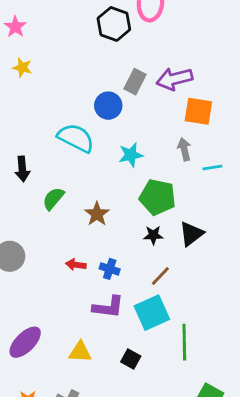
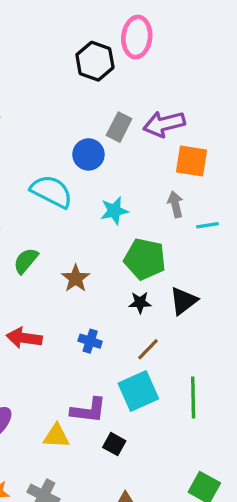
red arrow: (76, 265) -> (24, 338), moved, size x1.5
purple L-shape: (108, 307) -> (88, 410), moved
green line: (184, 342) -> (193, 397), moved

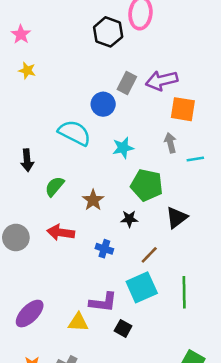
black star: (140, 303) -> (129, 219), moved
red arrow: (24, 338) -> (61, 233), moved

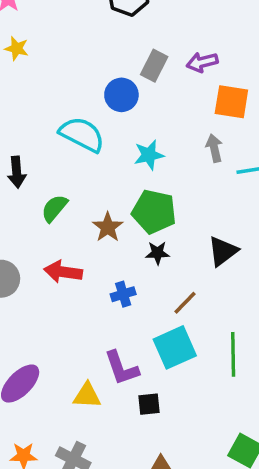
purple arrow: (162, 80) -> (202, 62), size x0.7
green pentagon: (147, 185) -> (154, 212), moved
blue cross: (104, 249) -> (123, 294), turned -35
purple L-shape: (103, 302) -> (121, 368), turned 64
black square: (123, 328) -> (149, 404), turned -35

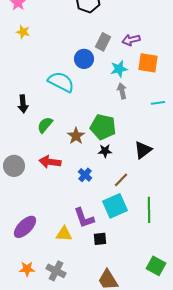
gray arrow: (214, 148) -> (122, 91), moved
cyan star: (149, 155) -> (119, 69), moved
blue cross: (123, 294) -> (85, 175), turned -32

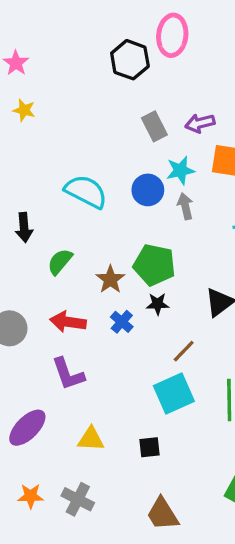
gray rectangle: (103, 42) -> (154, 126), turned -54
blue circle: (84, 59) -> (148, 190), moved
blue cross: (85, 175) -> (122, 322), moved
purple L-shape: (84, 218) -> (68, 374), moved

